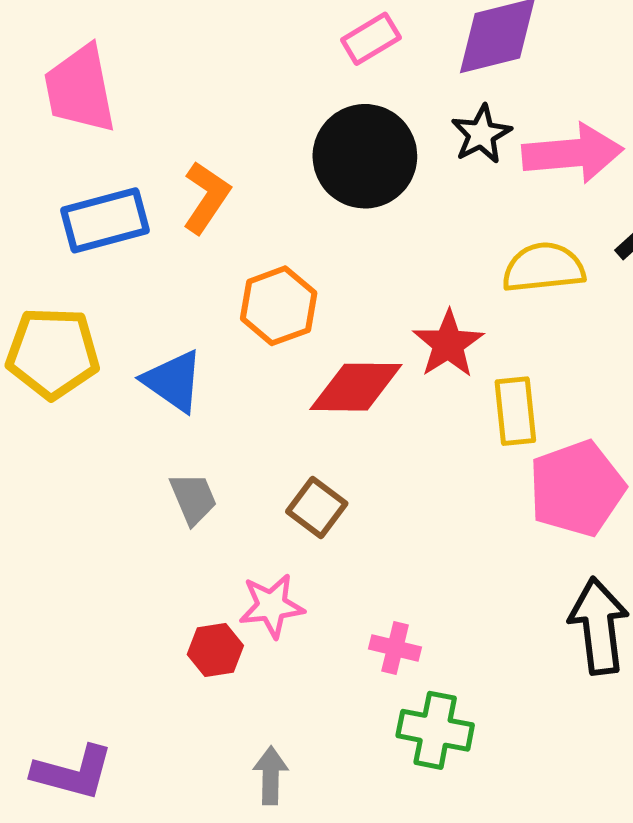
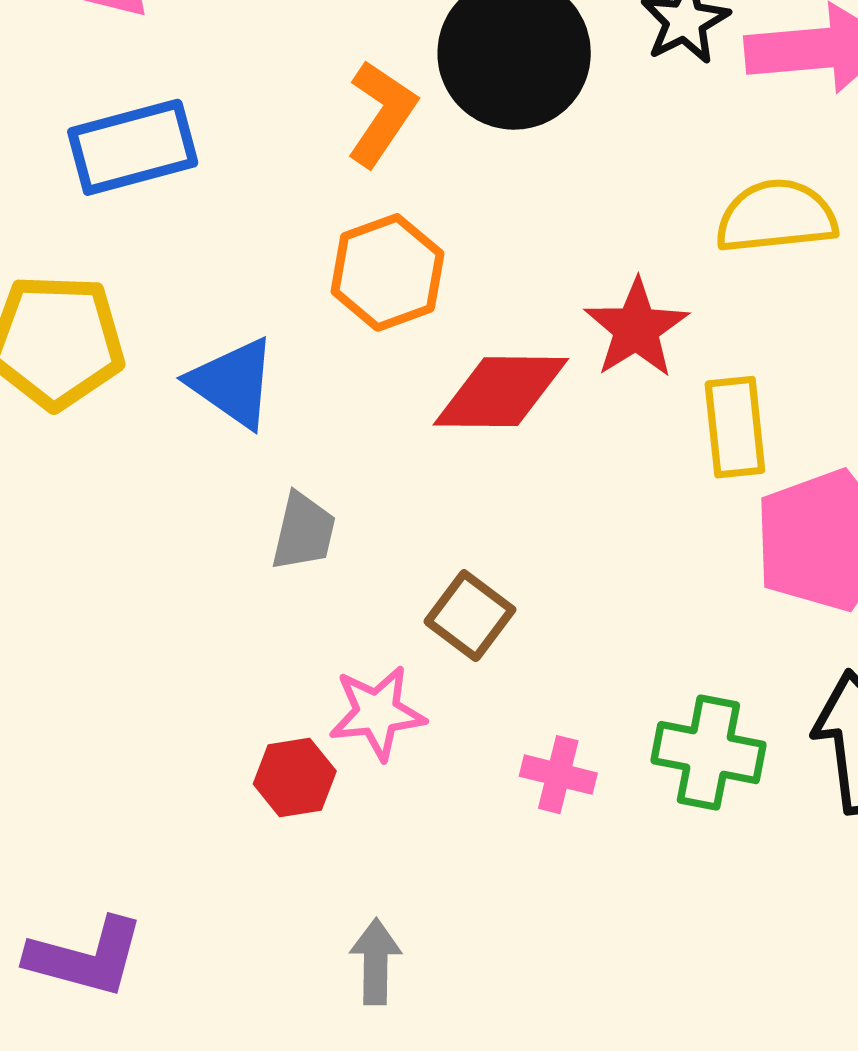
orange L-shape: (206, 197) -> (382, 113), moved
gray trapezoid: (193, 498) -> (304, 532), moved, turned 36
brown square: (317, 507) -> (470, 616), moved
green cross: (435, 730) -> (708, 753), moved

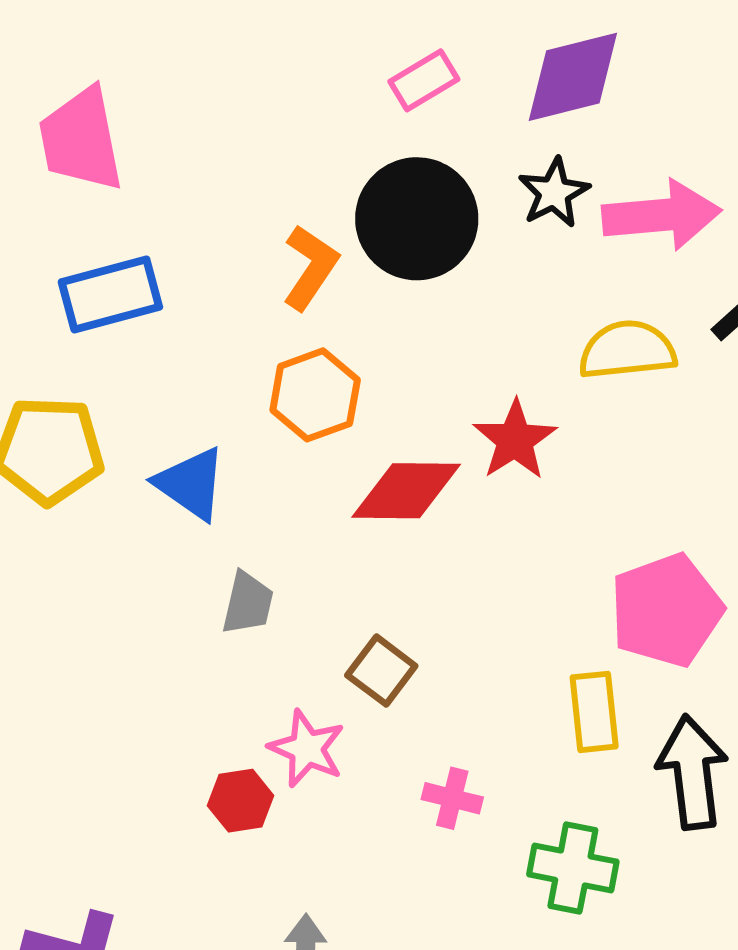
yellow rectangle: (735, 427) -> (594, 712), moved
pink star: (377, 713) -> (307, 749), turned 30
green cross: (708, 753) -> (573, 868), moved

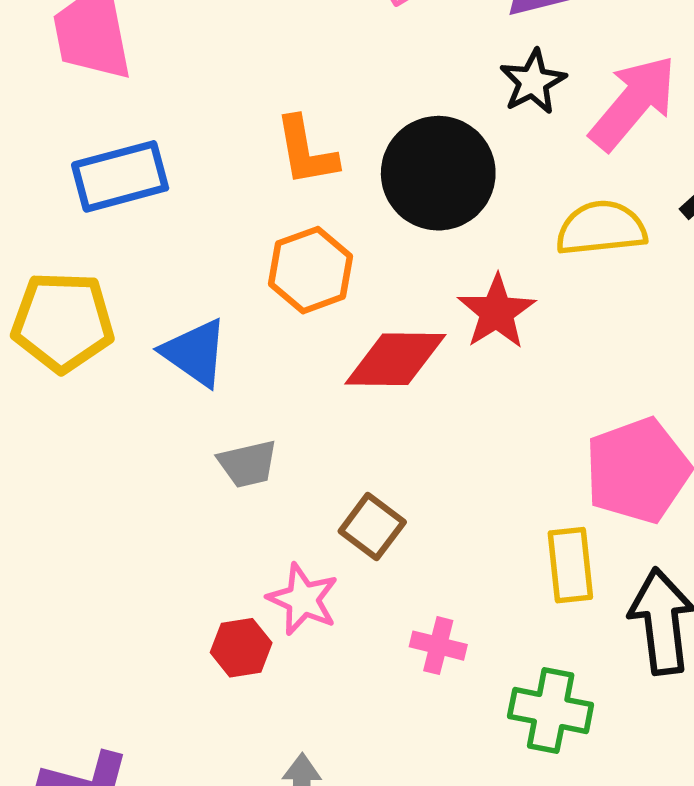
pink arrow: (662, 215) -> (633, 103), turned -45
black circle: (417, 219) -> (438, 173), moved
orange L-shape: (310, 267) -> (306, 151), turned 136
gray trapezoid: (248, 603) -> (248, 464), turned 64

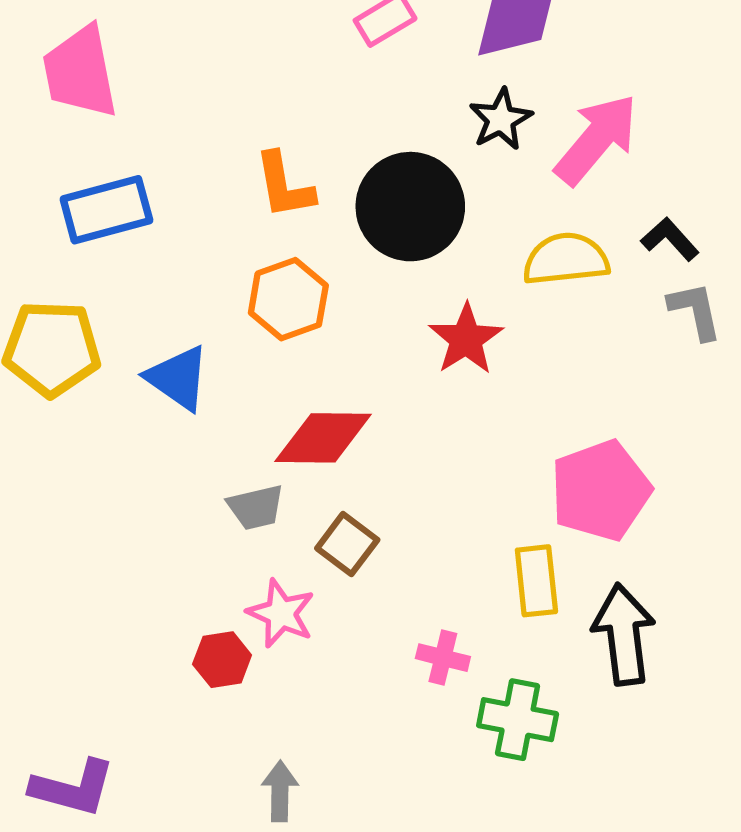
red diamond: (395, 359) -> (323, 438), moved
gray trapezoid: (248, 464) -> (256, 507), moved
pink cross: (438, 646) -> (443, 658), moved

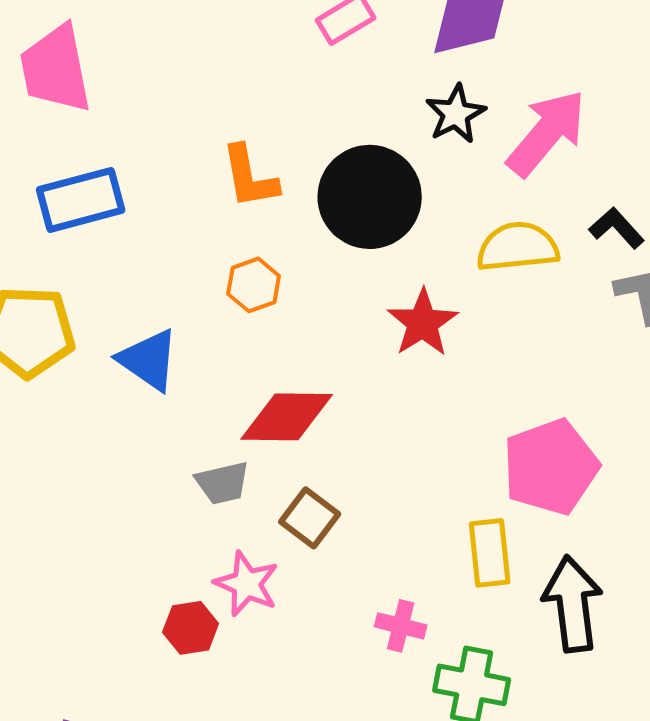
orange hexagon: (288, 299) -> (254, 285), size x0.7

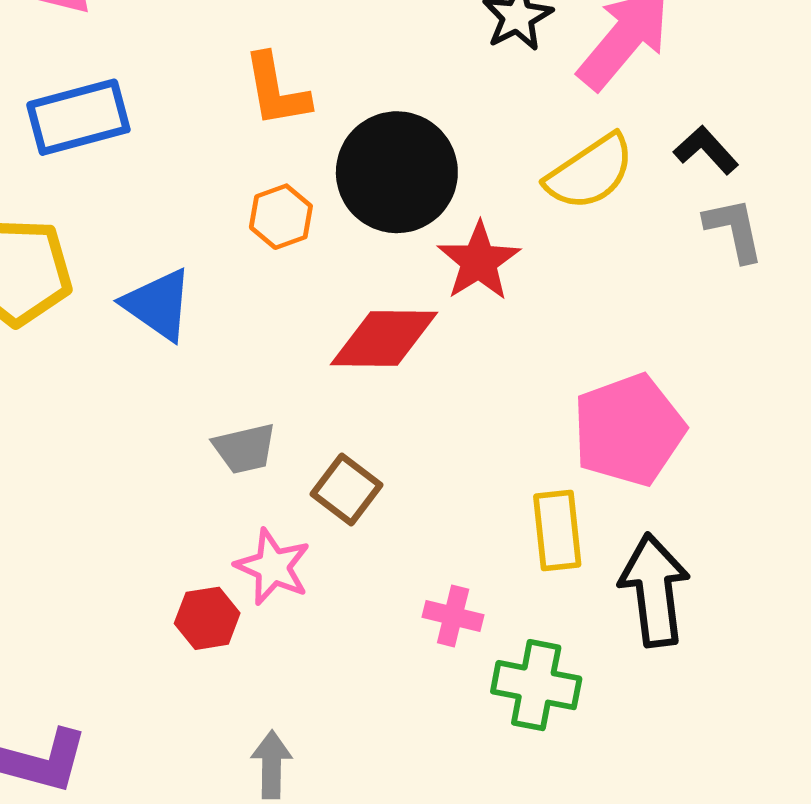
black circle: (370, 197) -> (397, 172), moved
yellow semicircle: (518, 247) -> (590, 172), turned 152
red diamond: (287, 417) -> (384, 338), moved

